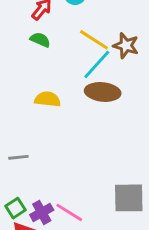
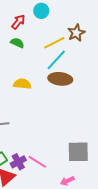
yellow line: (94, 40) -> (54, 43), turned -60
brown star: (126, 46) -> (76, 33), moved, turned 30

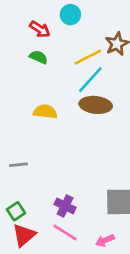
red arrow: (18, 22) -> (40, 29), turned 84
purple cross: (18, 162) -> (65, 206), moved, turned -35
pink line: (37, 162) -> (65, 232), moved

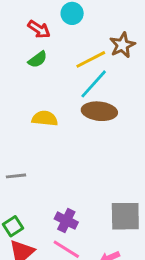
green semicircle: (39, 57) -> (38, 59), turned 120

